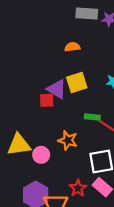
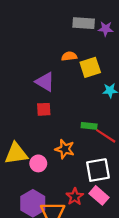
yellow square: (77, 83) -> (90, 67), moved
purple triangle: (57, 89) -> (45, 82), moved

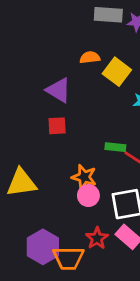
yellow square: (90, 67) -> (117, 72), turned -35
pink circle: (38, 163) -> (88, 196), moved

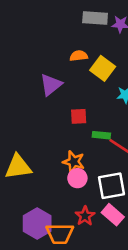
purple triangle: (58, 90) -> (51, 85), turned 50
red square: (57, 126) -> (79, 116), moved

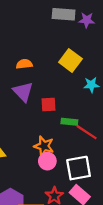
orange semicircle: (79, 56) -> (24, 64), moved
purple triangle: (51, 85) -> (23, 92), moved, turned -35

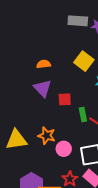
green rectangle: (69, 122) -> (83, 115), turned 72
orange star: (44, 146) -> (47, 136), moved

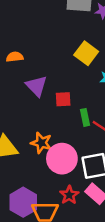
orange semicircle: (44, 64) -> (15, 57), moved
pink circle: (64, 149) -> (62, 159), size x1.6

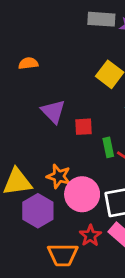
orange semicircle: (15, 57) -> (28, 63), moved
purple hexagon: (23, 202) -> (38, 211), moved

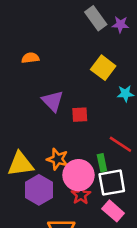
gray rectangle: (101, 19) -> (96, 18), turned 50
green rectangle: (108, 147) -> (102, 163), moved
red star: (90, 236) -> (81, 195), moved

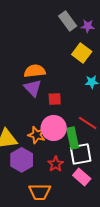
orange semicircle: (30, 58) -> (35, 71), moved, size x1.5
yellow square: (103, 68) -> (82, 53), moved
green rectangle: (102, 163) -> (73, 138), size x1.5
pink circle: (78, 175) -> (54, 128), moved

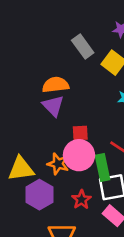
gray rectangle: (68, 21) -> (83, 47), moved
red square: (55, 99) -> (80, 133), moved

